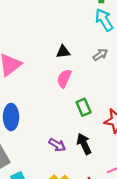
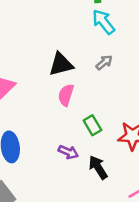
black triangle: (63, 52) -> (61, 64), size x1.5
purple arrow: (57, 145) -> (68, 152), moved

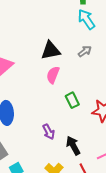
purple arrow: (68, 152) -> (49, 132), moved, turned 35
black arrow: (98, 167) -> (73, 146), moved

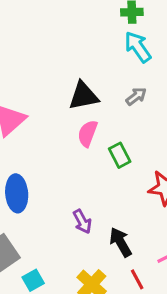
green rectangle: (72, 100) -> (120, 155), moved

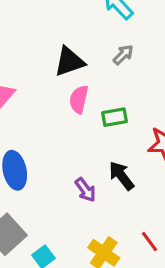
green rectangle: (120, 155) -> (114, 117), turned -65
black arrow: (121, 242) -> (121, 176), moved

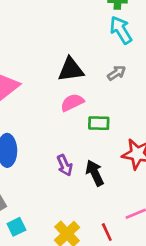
pink semicircle: (79, 99) -> (72, 102), turned 40
purple arrow: (85, 190) -> (65, 165), moved

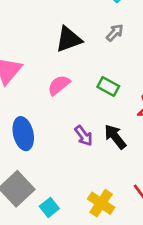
pink semicircle: (72, 102) -> (59, 85), moved
green rectangle: (99, 123) -> (108, 86), turned 40

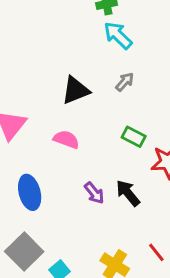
pink semicircle: (59, 85) -> (66, 139), turned 60
green rectangle: (108, 86) -> (134, 137), moved

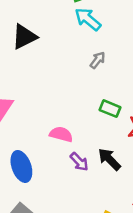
black triangle: (76, 90) -> (24, 37), moved
pink semicircle: (66, 139) -> (61, 134), moved

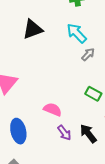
cyan arrow: (88, 19) -> (77, 33), moved

